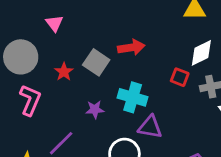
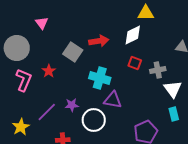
white diamond: (201, 53) -> (133, 35), moved
red star: (64, 72) -> (49, 71), moved
purple star: (95, 109) -> (72, 105), moved

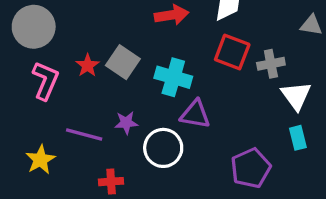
gray square: (73, 52) -> (123, 62), moved
red square: (135, 63) -> (232, 52), size x1.5
purple line: (47, 112) -> (84, 134), turned 60

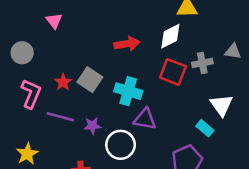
gray circle: (34, 27) -> (22, 53), size x0.7
gray cross: (271, 64) -> (202, 63), moved
purple line: (84, 134) -> (60, 117), moved
cyan rectangle: (298, 138) -> (205, 128), moved, turned -36

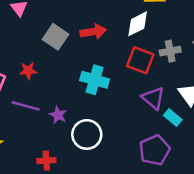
gray square: (90, 80) -> (56, 37), moved
red star: (63, 82) -> (28, 71), turned 30
purple triangle: (145, 119) -> (153, 98), moved, turned 30
purple star: (92, 126) -> (58, 115), turned 30

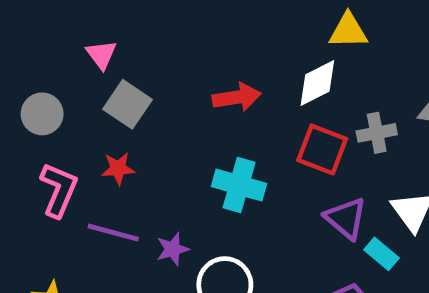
gray square: (56, 37) -> (128, 104), moved
purple star: (58, 115) -> (173, 249), turned 30

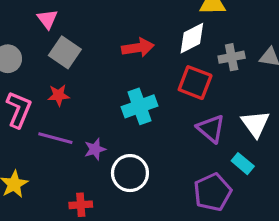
gray cross: (377, 133) -> (232, 57), moved
cyan cross: (239, 185) -> (139, 106), turned -36
cyan rectangle: (381, 254) -> (243, 164), moved

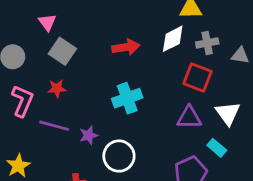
gray cross: (232, 57) -> (207, 43), moved
red square: (195, 83) -> (198, 77), moved
purple triangle: (211, 129) -> (189, 117), turned -40

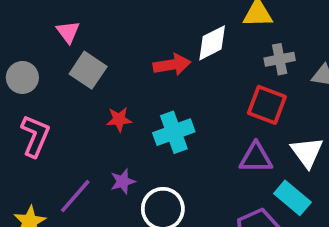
white diamond: (173, 39) -> (212, 43), moved
red star: (57, 89) -> (119, 119), moved
purple line: (54, 126) -> (75, 196), moved, turned -64
cyan rectangle: (217, 148) -> (292, 198), size x1.4

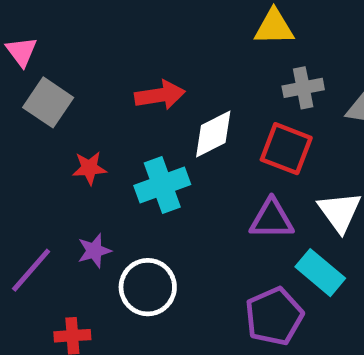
white diamond: (212, 43) -> (213, 134), moved

